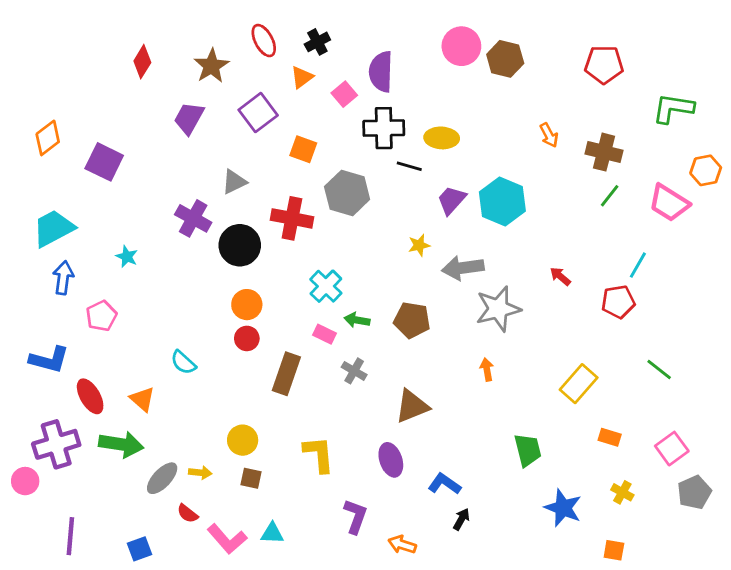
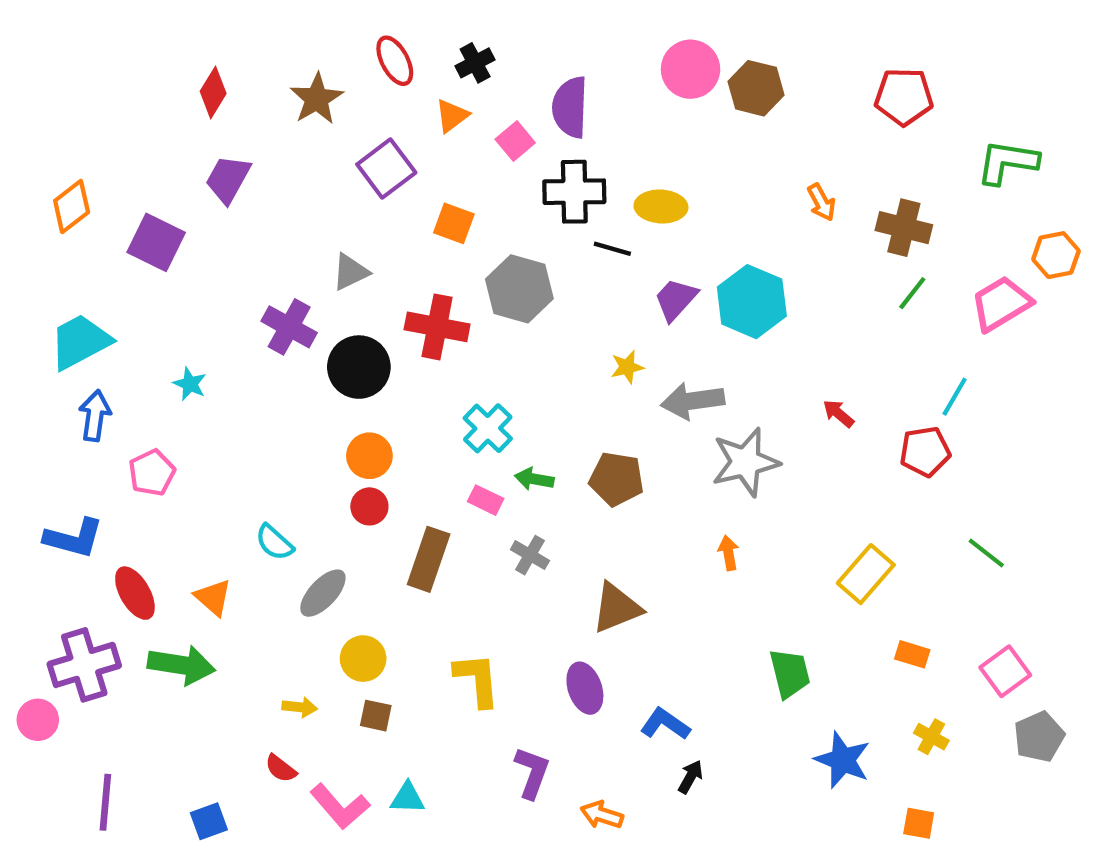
purple trapezoid: (189, 118) -> (228, 179), moved
pink trapezoid: (669, 203) -> (1001, 304), turned 117
gray ellipse: (162, 478) -> (323, 593), moved

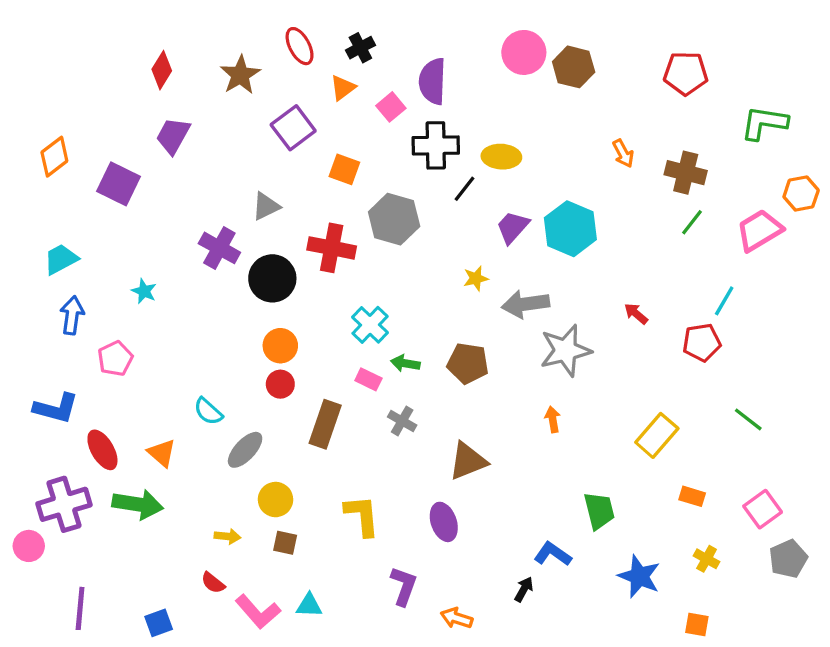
black line: (612, 249) -> (465, 189), turned -68
cyan trapezoid: (80, 342) -> (61, 259), size x0.7
blue L-shape: (665, 724) -> (553, 554), moved

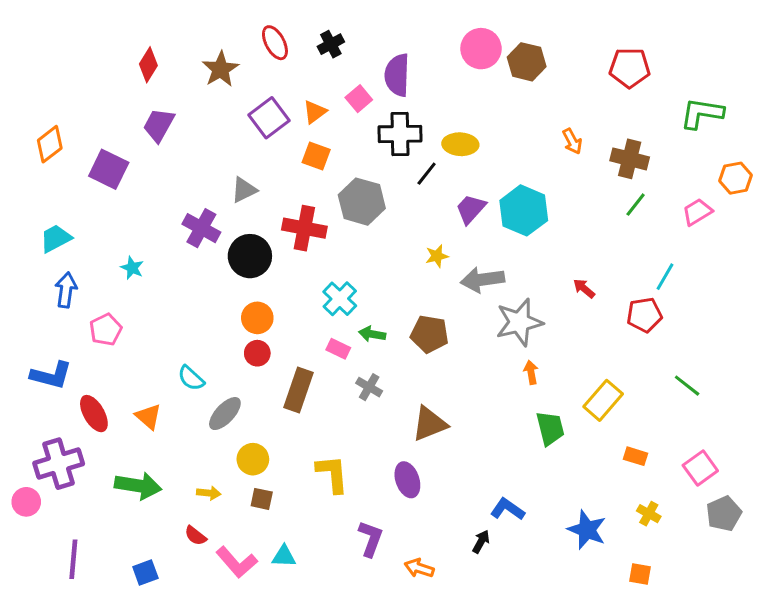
orange triangle: (343, 88) -> (315, 112), moved
pink trapezoid: (759, 230) -> (697, 212), size x0.7
orange arrow: (553, 419) -> (531, 372), moved
green arrow: (138, 504) -> (138, 486), moved
green trapezoid: (599, 511) -> (550, 428), moved

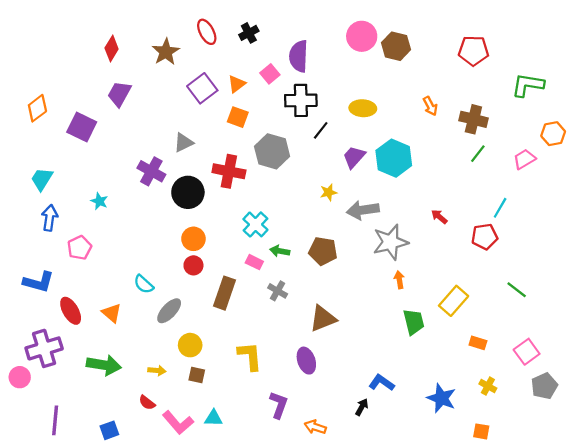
yellow ellipse: (460, 144) -> (363, 108), moved
cyan trapezoid: (56, 238) -> (42, 179), turned -30

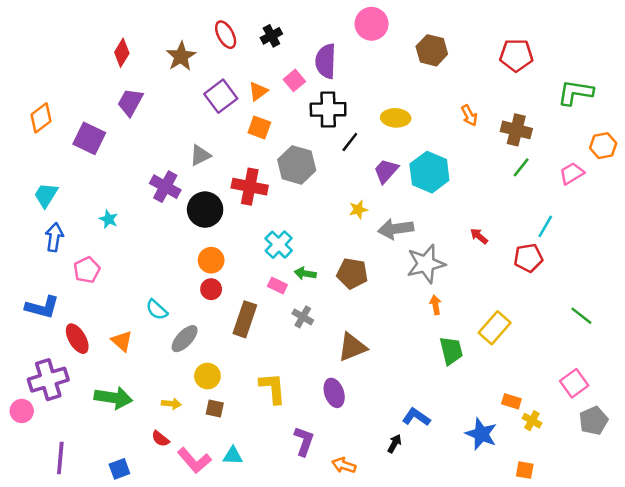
pink circle: (362, 36) -> (372, 24), moved
green line: (517, 290) -> (581, 316), moved
orange rectangle: (478, 343) -> (511, 401), moved

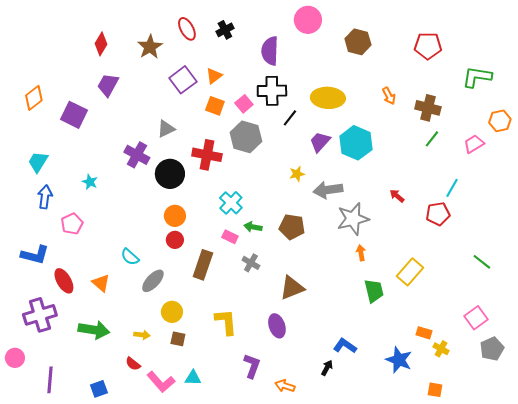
pink square: (294, 80) -> (244, 104), moved
yellow ellipse: (396, 118) -> (328, 98), size x1.4
pink circle: (22, 411) -> (15, 358), moved

